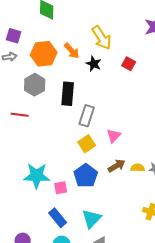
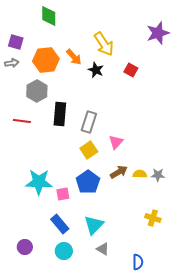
black rectangle: (68, 94) -> (60, 114), moved

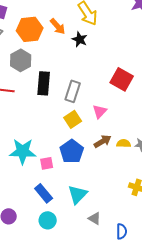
red square: (131, 70) -> (122, 79), moved, size x1.6
gray triangle: (103, 249) -> (95, 218), moved

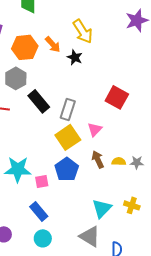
black rectangle: (44, 83) -> (39, 101), turned -45
yellow square: (73, 119) -> (68, 137), size x1.4
brown arrow: (103, 141) -> (98, 159), turned -84
cyan triangle: (78, 194) -> (102, 208), moved
gray triangle: (95, 218) -> (90, 236), size x1.6

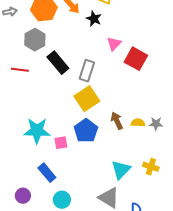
pink triangle: (95, 129) -> (114, 44), moved
blue rectangle: (39, 211) -> (47, 173), moved

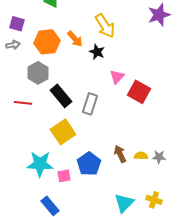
yellow square: (87, 99) -> (63, 132), moved

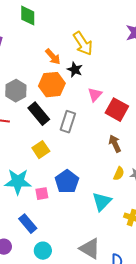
orange hexagon: (47, 42) -> (52, 85), moved
yellow square: (63, 132) -> (41, 150), size x0.7
brown arrow: (120, 154) -> (115, 144), moved
yellow semicircle: (141, 156) -> (119, 174), turned 112
cyan triangle: (124, 203) -> (102, 202), moved

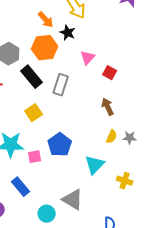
red square: (117, 110) -> (110, 73), size x0.6
gray triangle: (90, 249) -> (73, 200), moved
cyan circle: (43, 251) -> (47, 214), moved

